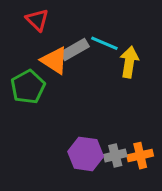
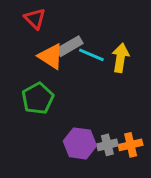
cyan line: (104, 43) -> (91, 55), moved
green pentagon: (28, 87) -> (38, 98), moved

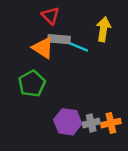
red triangle: (35, 19) -> (50, 16), moved
gray rectangle: (70, 46) -> (59, 39), turned 35
yellow arrow: (120, 58) -> (103, 29), moved

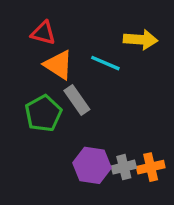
red triangle: (50, 16) -> (43, 33), moved, turned -30
yellow arrow: (103, 29) -> (141, 40), turned 85
gray rectangle: (59, 39) -> (77, 100), moved, turned 50

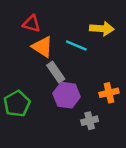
green pentagon: (43, 113) -> (17, 104), moved
purple hexagon: (92, 165) -> (67, 95), moved
orange cross: (151, 167) -> (109, 93), moved

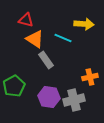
purple hexagon: (67, 95) -> (49, 97), moved
gray cross: (90, 121) -> (74, 100), size x1.5

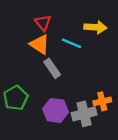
red triangle: (26, 20) -> (43, 23), moved, turned 35
orange cross: (90, 77) -> (102, 101), moved

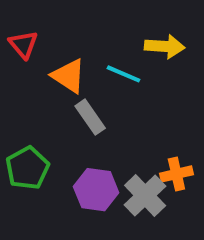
red triangle: (43, 23) -> (23, 45), moved
gray cross: (84, 114) -> (145, 195), turned -30

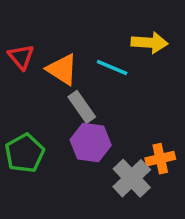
red triangle: (23, 45) -> (21, 57), moved
purple hexagon: (96, 190) -> (91, 143), moved

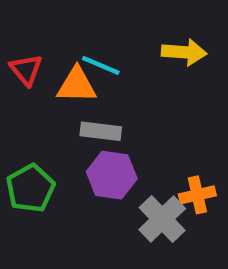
cyan line: (112, 68) -> (101, 65), moved
orange triangle: (62, 69) -> (77, 85), turned -32
gray rectangle: (82, 107) -> (101, 131), turned -48

